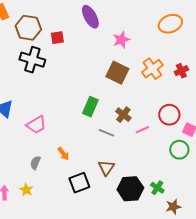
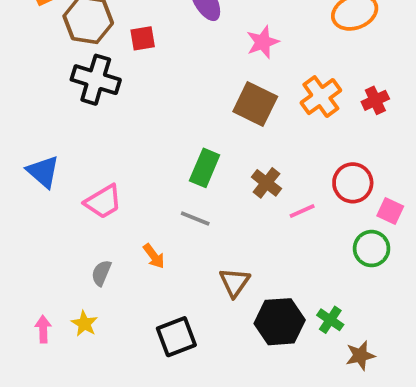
gray line: (106, 133) -> (195, 219), moved
black square: (79, 183) -> (176, 337), moved

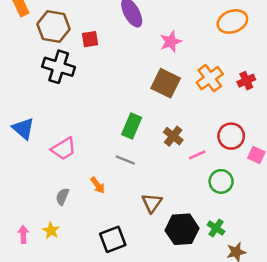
green circle: (372, 249) -> (221, 181), moved

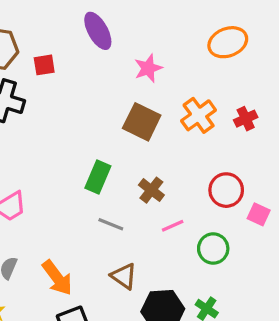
pink line: (197, 155) -> (173, 226), moved
gray line: (125, 160) -> (111, 224), moved
orange arrow: (98, 185) -> (57, 278), moved, size x1.6
brown triangle: (152, 203) -> (124, 276), turned -30

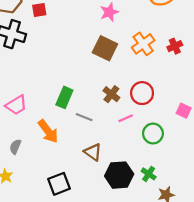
green rectangle: (98, 177) -> (64, 97), moved
red circle: (226, 190) -> (142, 93), moved
orange arrow: (57, 278) -> (48, 131), moved

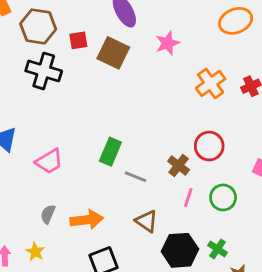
brown square: (105, 48) -> (113, 53), moved
brown cross: (111, 94) -> (179, 166), moved
pink line: (126, 118) -> (188, 197), moved, turned -48
orange arrow: (48, 131) -> (87, 220), moved, turned -60

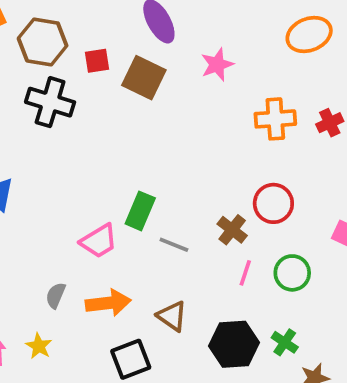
orange cross: (211, 83) -> (275, 119), turned 32
pink trapezoid: (49, 161) -> (99, 241), moved
brown triangle: (147, 221) -> (172, 316), moved

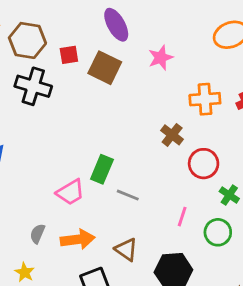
brown cross: (232, 230) -> (172, 135), moved
green circle: (292, 273) -> (218, 232), moved
green cross: (285, 342) -> (229, 195), moved

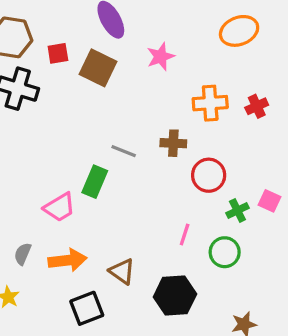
brown cross: (172, 135) -> (173, 143), turned -35
gray line: (128, 195) -> (124, 151), moved
green cross: (229, 195) -> (237, 211), turned 30

